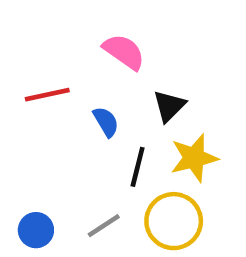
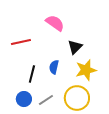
blue semicircle: (106, 122) -> (54, 67), moved, turned -136
black line: (138, 167) -> (32, 74), moved
blue circle: (36, 230) -> (24, 99), moved

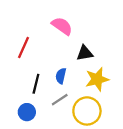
red line: (21, 42) -> (23, 47), turned -54
black triangle: (75, 47) -> (85, 53), turned 35
gray line: (46, 100) -> (60, 100), moved

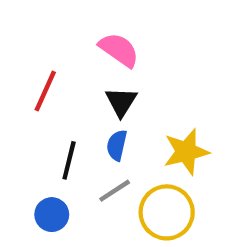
black triangle: (85, 53) -> (121, 102), moved, turned -48

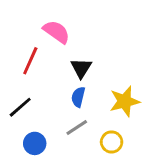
pink semicircle: (119, 50) -> (56, 32), moved
black line: (69, 160) -> (20, 107), moved, turned 35
yellow circle: (167, 212) -> (112, 142), size x0.6

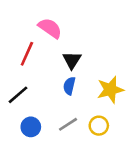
gray line: (77, 127) -> (68, 124), moved

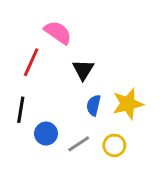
blue semicircle: (69, 86) -> (94, 105), moved
black line: (18, 95) -> (21, 110), turned -40
blue circle: (31, 127) -> (46, 134), moved

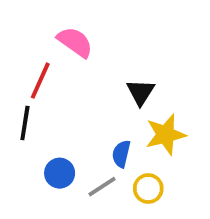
black triangle: (83, 70) -> (141, 92), moved
blue semicircle: (94, 105) -> (121, 154), moved
black line: (21, 110) -> (25, 123), moved

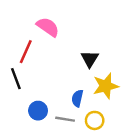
black line: (25, 123) -> (16, 79), turned -30
gray line: (102, 187) -> (65, 119), turned 42

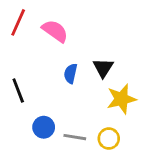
red line: (26, 52) -> (18, 22), moved
blue semicircle: (77, 98) -> (71, 73), moved

